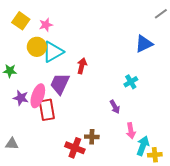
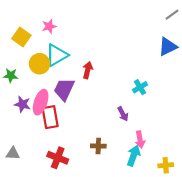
yellow square: (21, 21) -> (21, 37), moved
blue triangle: (144, 44) -> (168, 47), moved
yellow circle: (37, 47) -> (40, 64), moved
cyan arrow: (143, 146) -> (134, 156), moved
red cross: (75, 148) -> (58, 158), moved

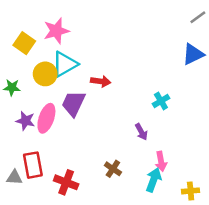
pink star: (49, 26) -> (56, 31), size x1.5
red arrow: (88, 70) -> (101, 81), turned 84
red rectangle: (50, 117) -> (33, 165), moved
brown cross: (98, 146) -> (113, 169), turned 32

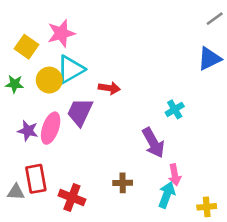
green star: (12, 87) -> (15, 84), moved
purple arrow: (141, 132) -> (153, 143), size x1.6
brown cross: (113, 169) -> (123, 183), turned -35

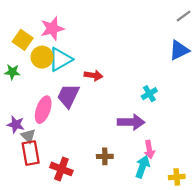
yellow circle: (49, 80) -> (42, 57), moved
purple star: (28, 131) -> (16, 124), moved
purple arrow: (153, 143) -> (131, 122), turned -60
gray triangle: (16, 192) -> (28, 136), moved, turned 42

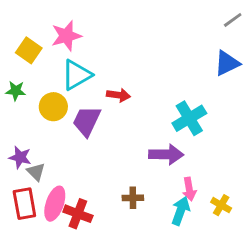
yellow circle: (42, 57) -> (53, 107), moved
cyan cross: (149, 94) -> (189, 118), size x1.6
pink ellipse: (43, 110) -> (55, 204), moved
red rectangle: (31, 153) -> (24, 204), moved
yellow cross: (177, 177) -> (221, 205), moved, turned 35

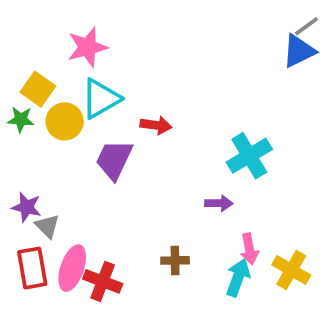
yellow square: (29, 50) -> (38, 89), moved
blue triangle: (227, 63) -> (299, 51), moved
yellow circle: (53, 107) -> (65, 121), moved
purple arrow: (166, 154) -> (219, 203), size x0.6
yellow cross: (221, 205) -> (291, 270), size x1.4

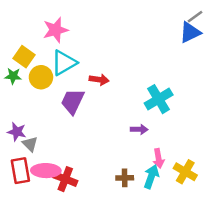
brown cross: (175, 260) -> (125, 178), moved
pink ellipse: (72, 268) -> (46, 171), turned 72

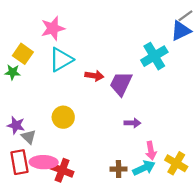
yellow circle: (41, 77) -> (63, 117), moved
cyan cross: (159, 99) -> (154, 56), moved
purple trapezoid: (73, 101) -> (121, 84), moved
cyan arrow: (151, 177) -> (144, 168), turned 45

